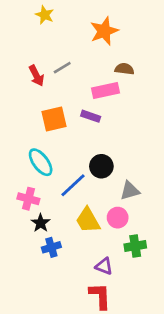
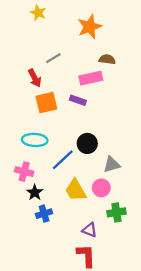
red arrow: (36, 76) -> (35, 78), moved
cyan ellipse: (41, 162) -> (35, 140), turned -50

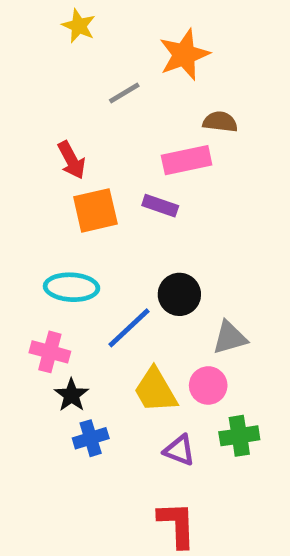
gray line: (53, 58) -> (124, 93), moved
purple triangle: (90, 230) -> (179, 450), moved

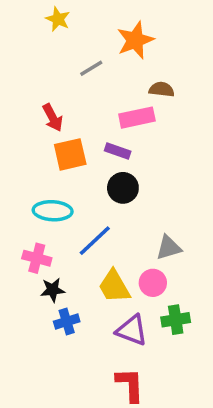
black circle: (179, 294) -> (123, 188), moved
black star: (71, 395) -> (53, 290), turned 30
purple triangle: (179, 450) -> (132, 330), size x1.4

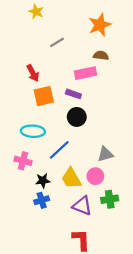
orange star: (135, 40) -> (100, 25), moved
black star: (53, 290) -> (43, 181), moved

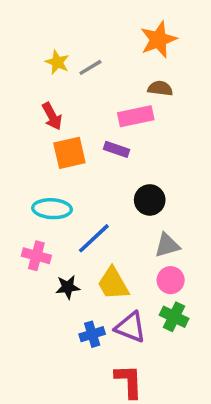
yellow star: (36, 12) -> (57, 62), moved
black circle: (77, 117) -> (150, 200), moved
pink circle: (95, 176) -> (171, 280), moved
green cross: (110, 199) -> (174, 317), turned 35
blue cross: (42, 200) -> (92, 334), moved

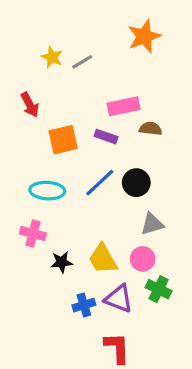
brown semicircle: (160, 88) -> (151, 129), moved
red arrow: (52, 116) -> (30, 105), moved
blue line: (94, 238) -> (100, 183), moved
pink circle: (171, 280) -> (143, 259), moved

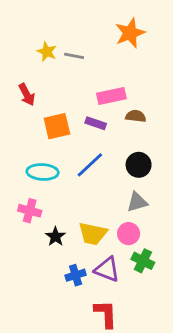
gray line: (82, 62) -> (74, 56), turned 42
black circle: (136, 183) -> (139, 165), moved
yellow trapezoid: (103, 259) -> (93, 234), turned -48
black star: (62, 262) -> (55, 236), turned -30

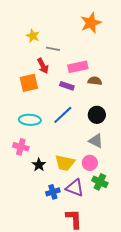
gray line: (74, 56) -> (53, 49), moved
red arrow: (27, 95) -> (43, 66), moved
orange square: (57, 126) -> (29, 83), moved
gray triangle: (137, 202) -> (96, 141), turned 42

